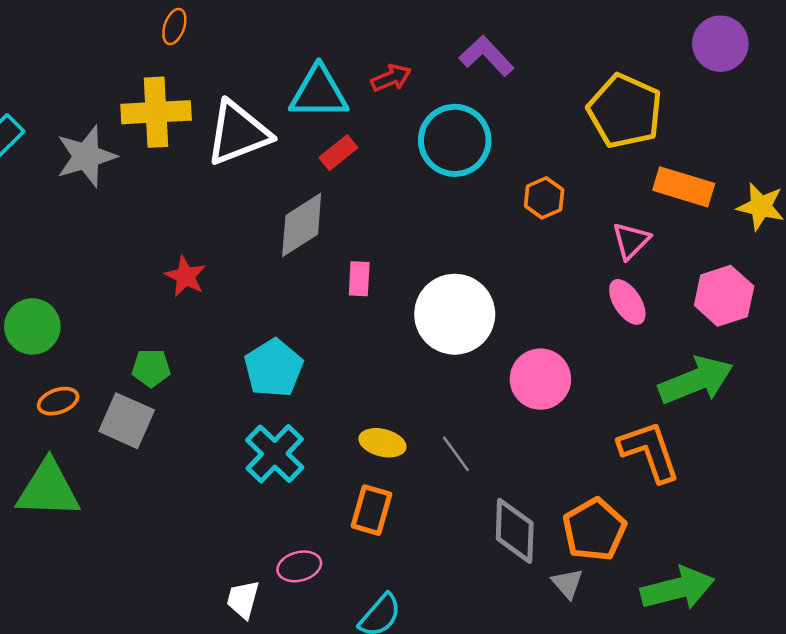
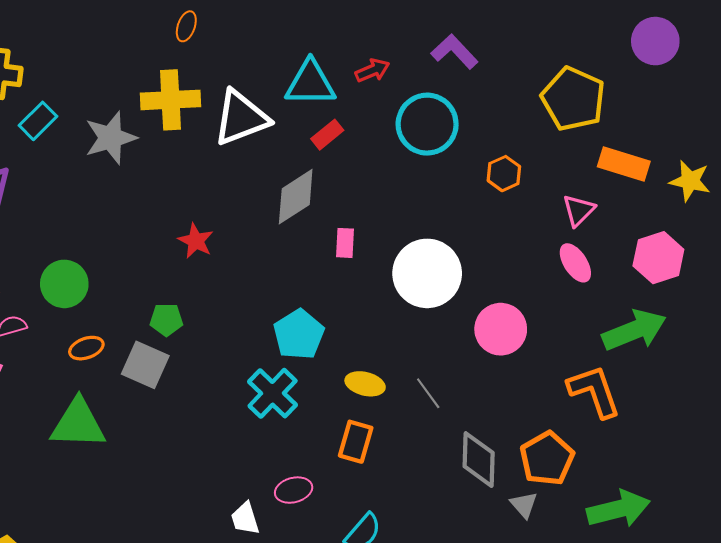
cyan pentagon: (274, 368) -> (299, 334), moved
white trapezoid: (243, 599) -> (245, 518), turned -32

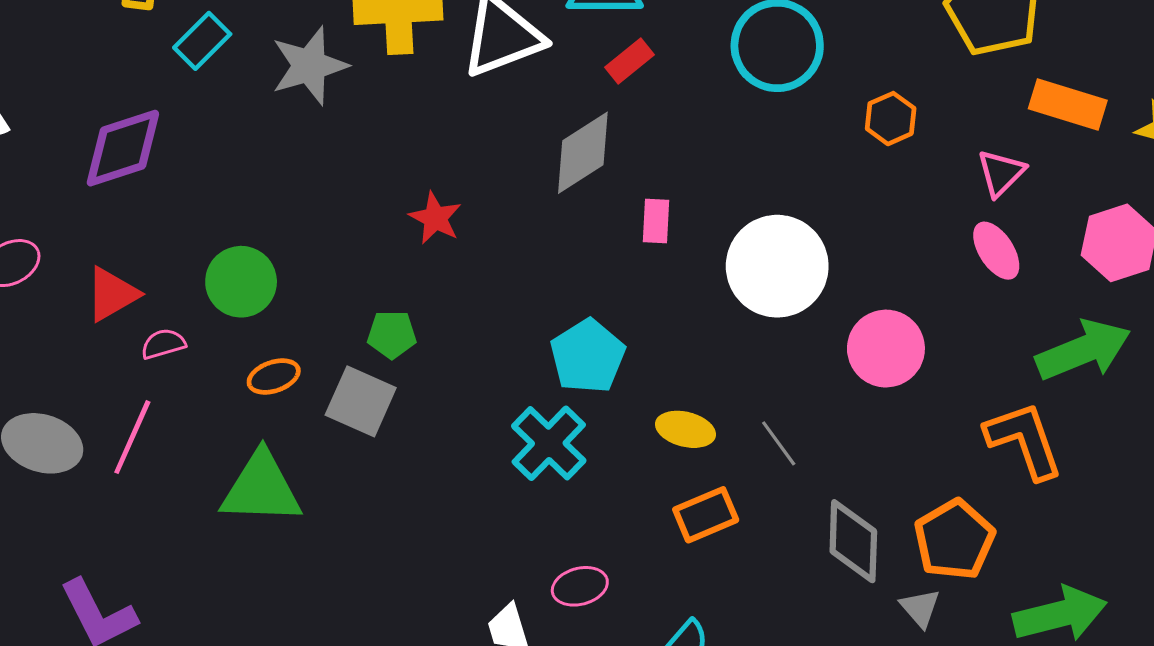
orange rectangle: (356, 442) -> (706, 515), moved, turned 51

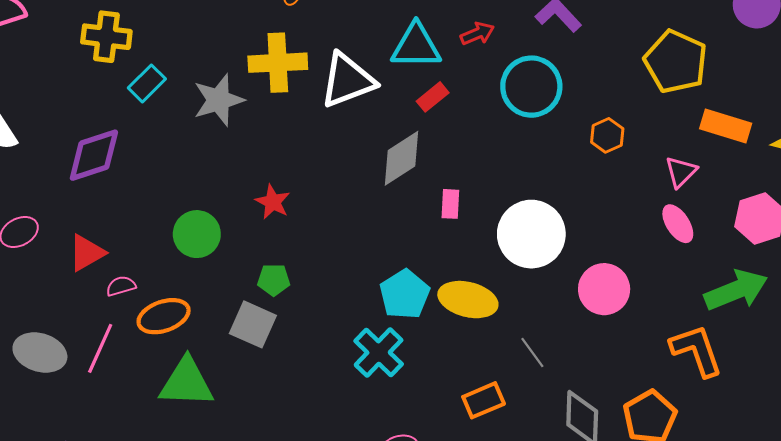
red star: (435, 218) -> (273, 202), moved
green circle: (241, 282) -> (197, 234), moved
orange ellipse: (274, 376) -> (164, 316), moved, size x1.5
yellow ellipse: (685, 429) -> (468, 300), moved, size x1.5

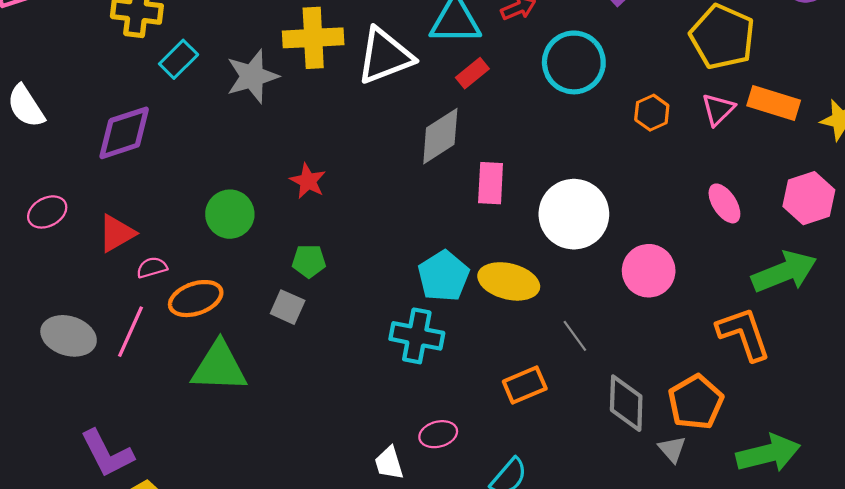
pink triangle: (681, 172) -> (718, 109), moved
pink rectangle: (450, 204) -> (491, 183), size x1.4
gray square: (253, 324) -> (288, 307), size x0.7
cyan cross: (379, 353) -> (417, 336), turned -33

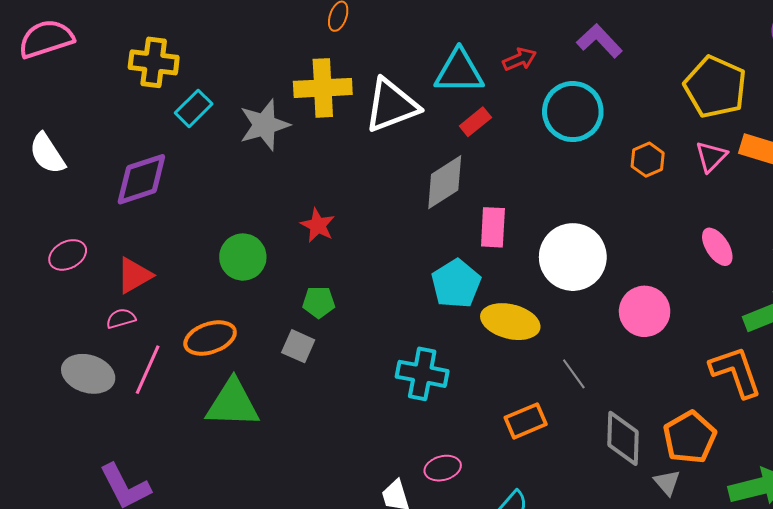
pink semicircle: (152, 268) -> (121, 319), moved
cyan pentagon: (444, 276) -> (456, 284), moved

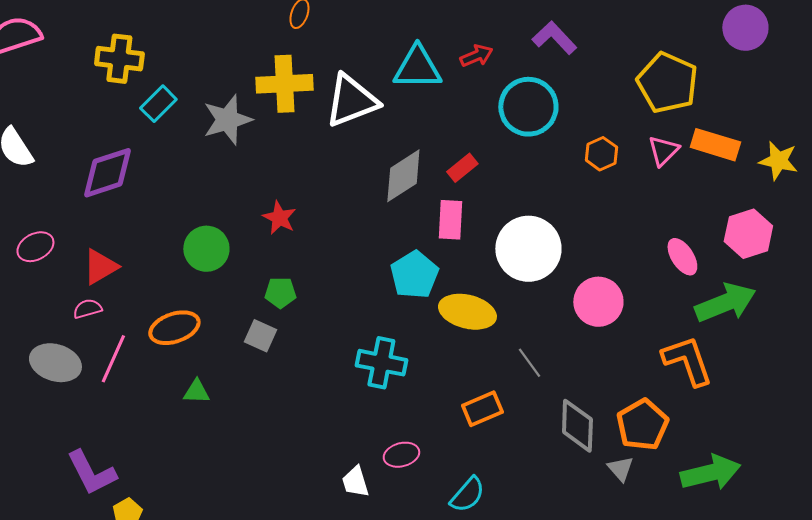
red rectangle: (475, 122) -> (462, 168), moved
pink ellipse: (717, 247) -> (682, 257), moved
green triangle: (233, 404) -> (196, 392), size x0.5

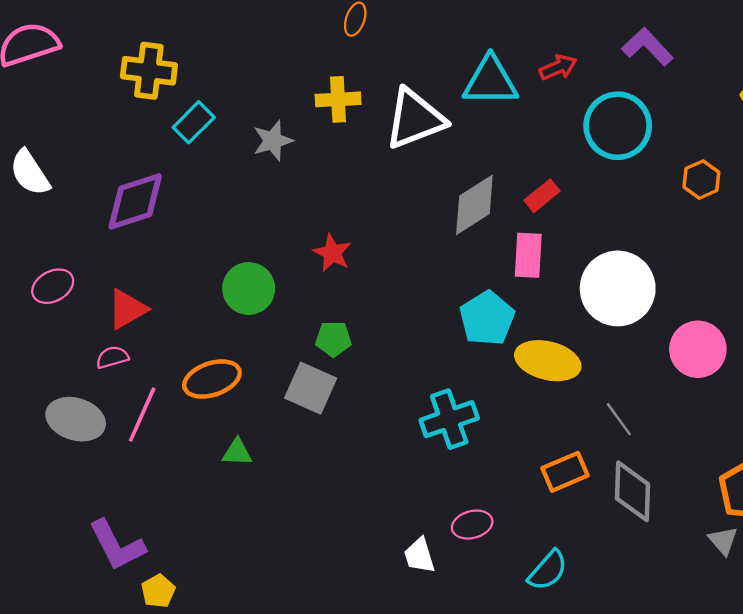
yellow cross: (284, 84) -> (338, 99), size x0.7
gray star: (227, 120) -> (273, 141), size x0.7
gray square: (260, 336) -> (311, 388), size x1.4
cyan cross: (381, 363) -> (449, 419), turned -30
gray diamond: (577, 426) -> (633, 491), moved

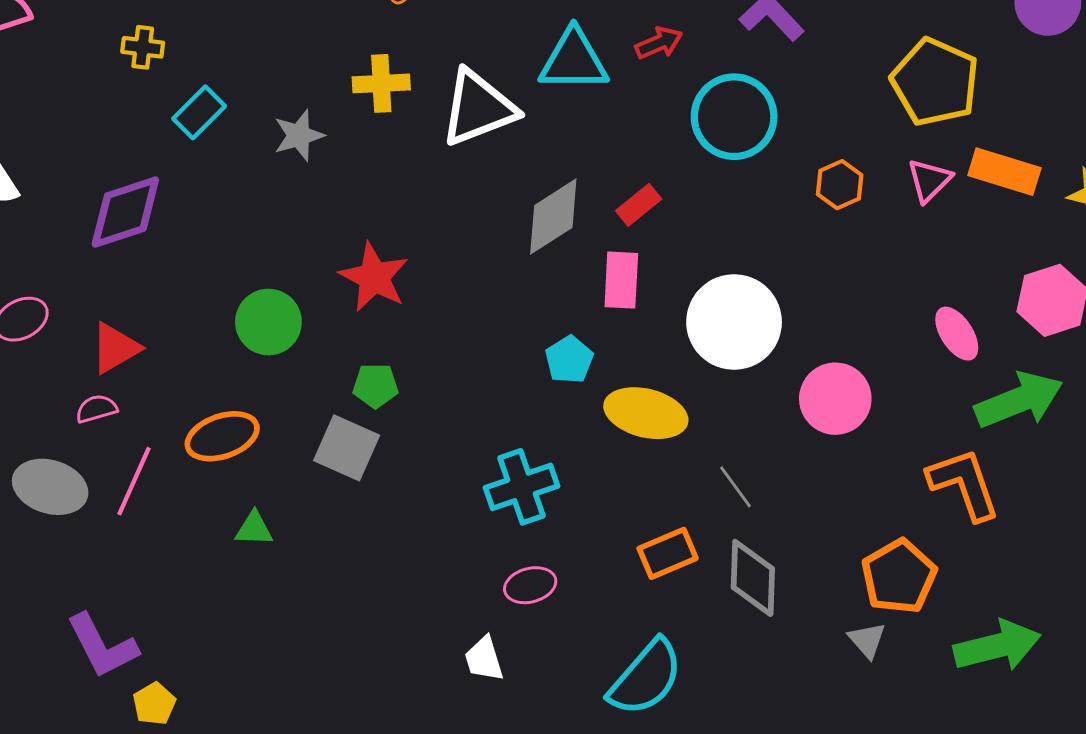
yellow cross: (149, 71) -> (143, 47), size x0.6
red star: (332, 253) -> (374, 277), size x1.4
cyan pentagon: (487, 318) -> (569, 360), size x0.7
pink ellipse: (472, 525) -> (530, 585), moved
cyan semicircle: (548, 570) -> (646, 678), size x1.5

